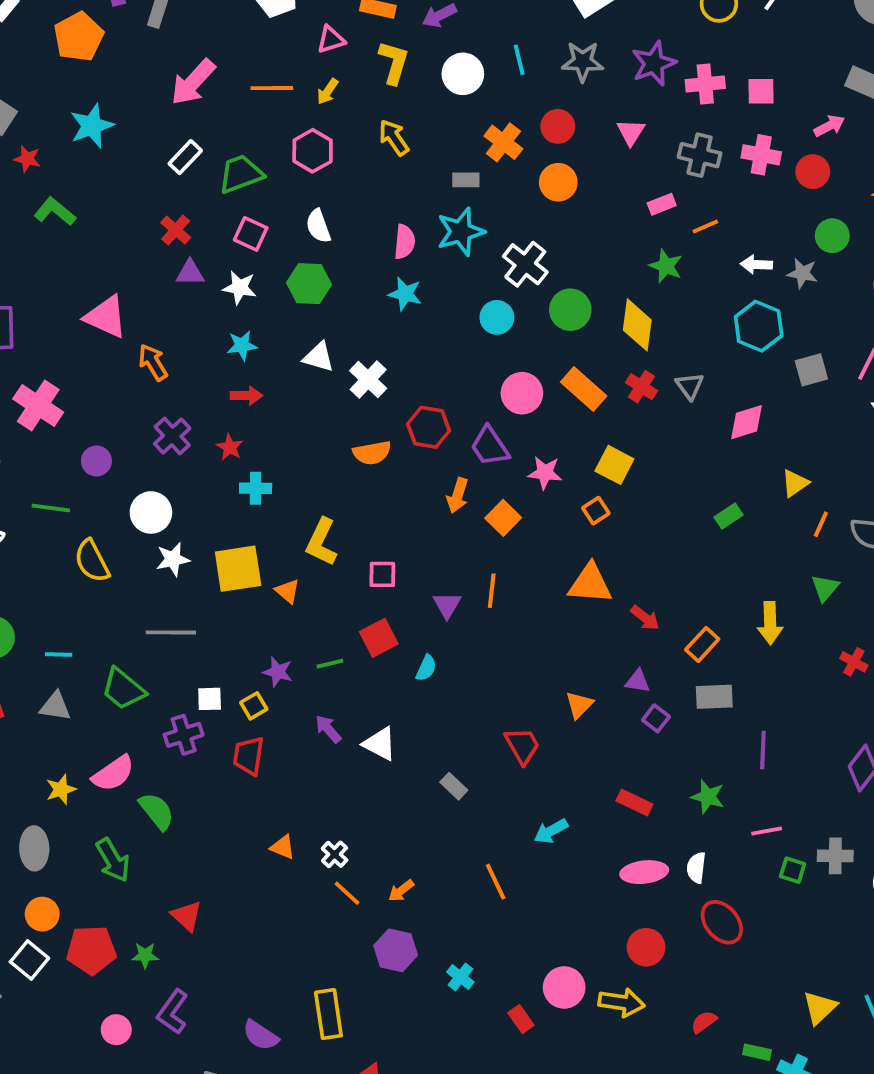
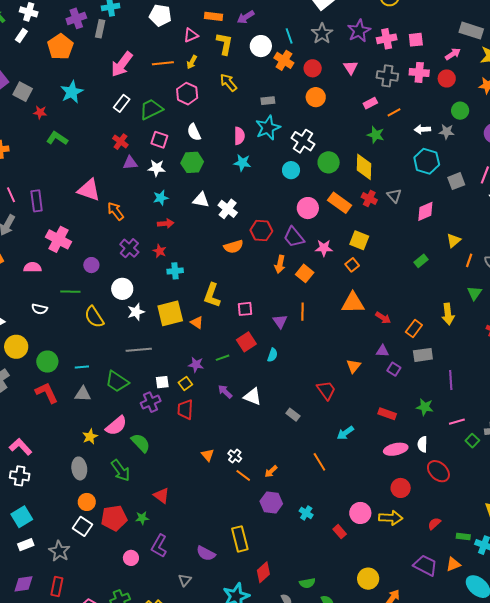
gray star: (583, 62) -> (322, 34), turned -30
orange cross: (503, 142) -> (284, 60), moved
orange triangle: (283, 847) -> (208, 455), turned 32
green square: (793, 870) -> (472, 441), turned 32

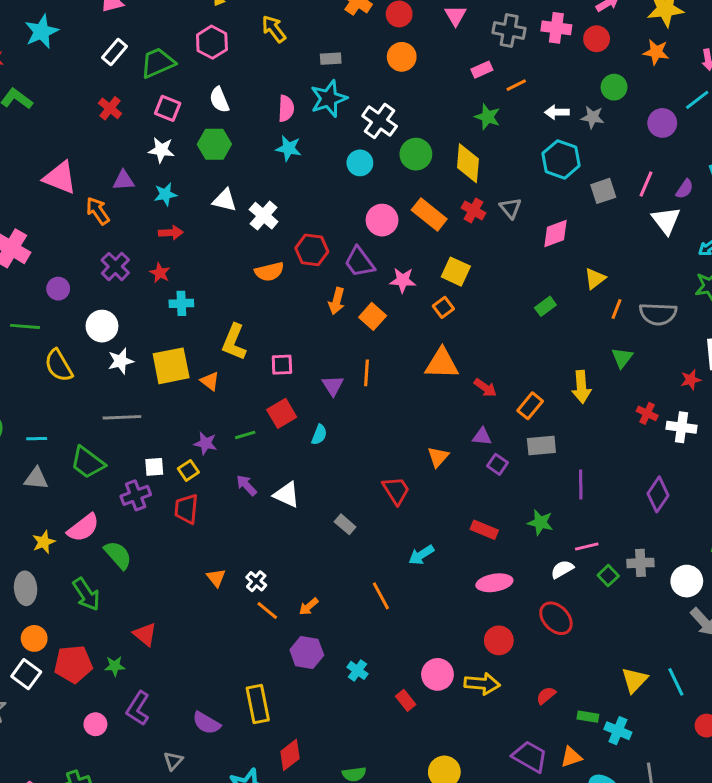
purple triangle: (130, 163) -> (124, 181), moved
white semicircle: (422, 444) -> (562, 569), moved, turned 56

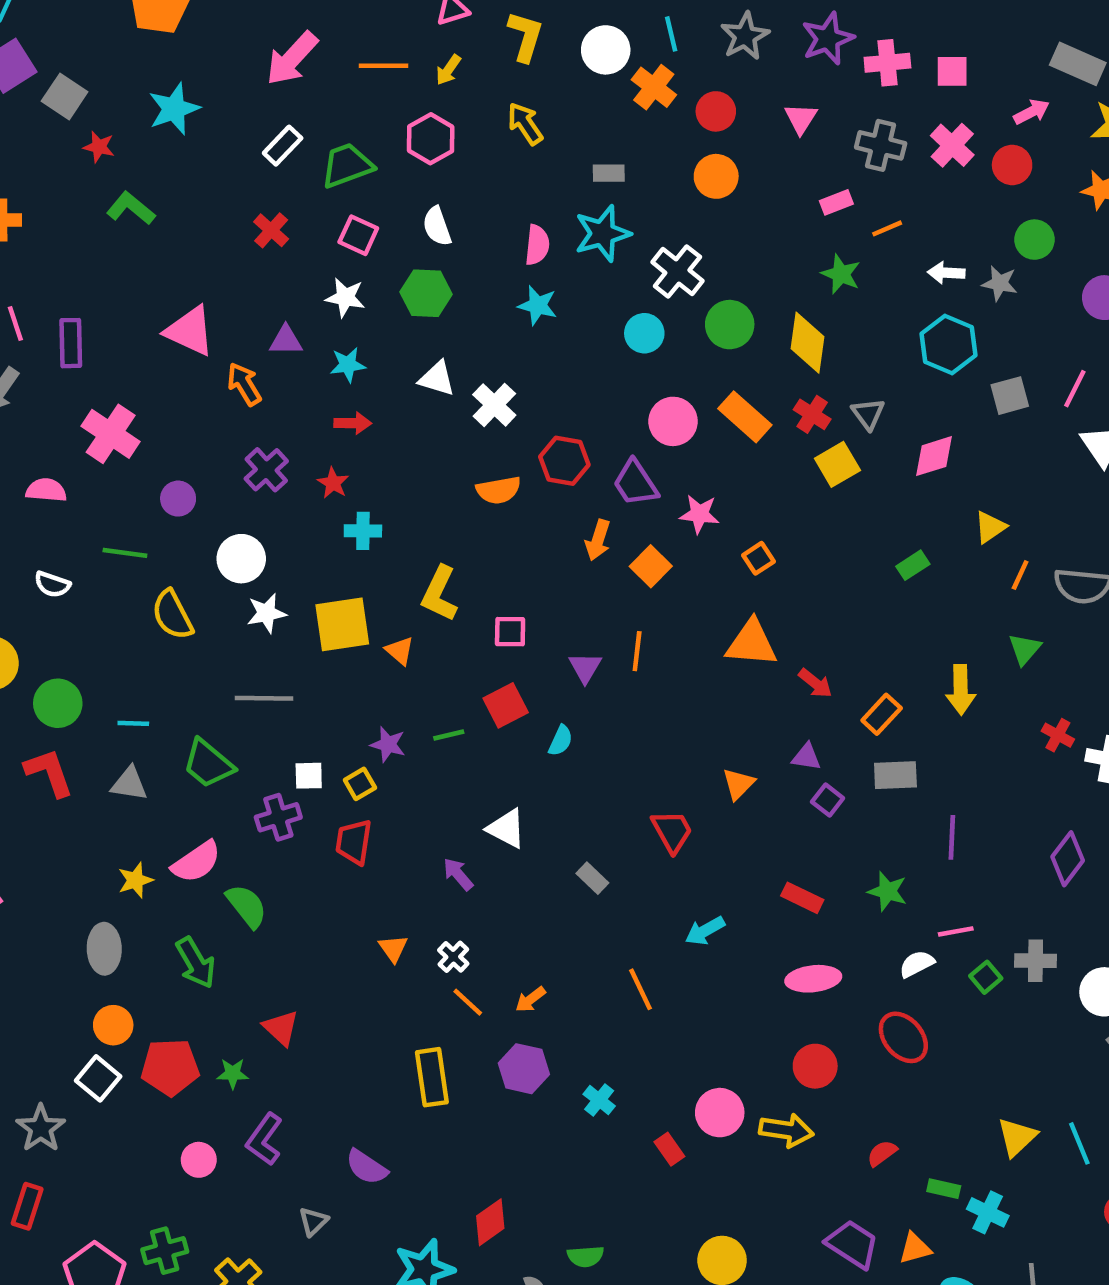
pink cross: (556, 28) -> (952, 145), turned 32
yellow square: (456, 272) -> (837, 464), moved, turned 32
purple arrow: (246, 485) -> (458, 874), moved
yellow rectangle: (258, 704) -> (432, 1077), moved

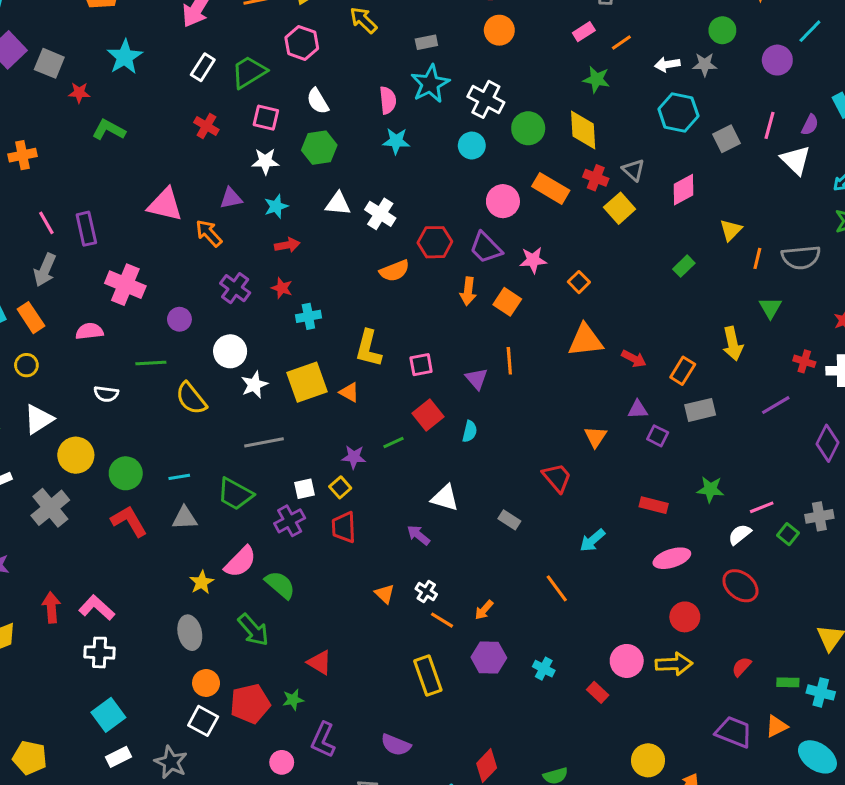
purple line: (952, 837) -> (776, 405), moved, turned 68

